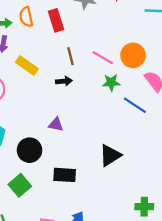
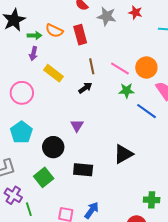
orange semicircle: (26, 17) -> (54, 31), turned -54
black arrow: (64, 81) -> (85, 88), turned -32
purple triangle: (56, 124) -> (77, 125), turned 48

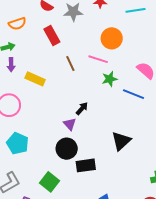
orange semicircle: (54, 31) -> (17, 24), moved, turned -30
orange circle: (146, 67) -> (112, 38), moved
black arrow: (85, 88) -> (82, 108), moved
black circle: (53, 147) -> (67, 149), moved

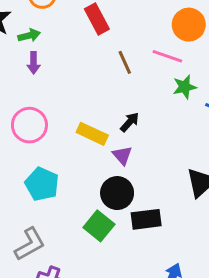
yellow rectangle: (35, 79) -> (92, 134), moved
black arrow: (82, 108) -> (130, 122), moved
green square: (49, 182) -> (99, 226), moved

